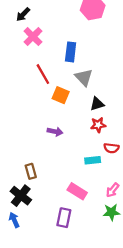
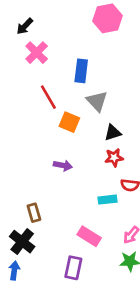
blue arrow: (14, 220) -> (14, 270), turned 32

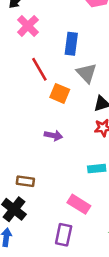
brown rectangle: (34, 213) -> (25, 181), turned -66

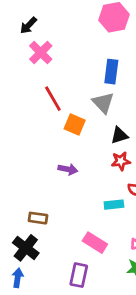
blue rectangle: (71, 44) -> (111, 72), moved

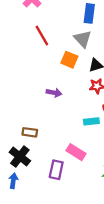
orange square: (75, 124) -> (69, 60), moved
purple rectangle: (79, 275) -> (56, 170), moved

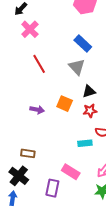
blue rectangle: (89, 13) -> (83, 44), turned -54
orange square: (69, 60) -> (65, 104), moved
purple arrow: (54, 93) -> (37, 110), moved

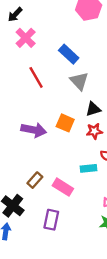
blue rectangle: (83, 44) -> (69, 54), moved
purple arrow: (37, 110) -> (34, 130), size x1.5
brown rectangle: (28, 153) -> (35, 180), moved, turned -56
pink rectangle: (71, 172) -> (63, 187), moved

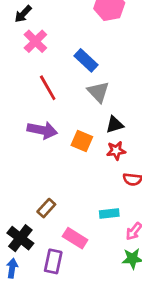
purple arrow: (34, 130) -> (42, 130), moved
cyan rectangle: (89, 168) -> (109, 214), moved
pink rectangle: (63, 187) -> (75, 238), moved
purple rectangle: (51, 220) -> (53, 261), moved

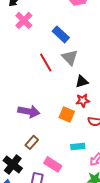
red line: (48, 88) -> (46, 62), moved
purple arrow: (42, 130) -> (29, 111), moved
orange square: (82, 141) -> (67, 114), moved

